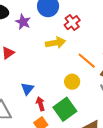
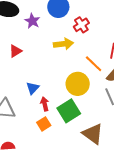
yellow circle: (72, 82) -> (78, 84), size x1.5

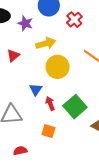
yellow arrow: (63, 44) -> (46, 43), moved
yellow circle: (78, 84) -> (58, 67), moved
orange square: (44, 124) -> (48, 131), moved, turned -32

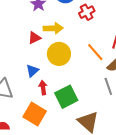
red triangle: (13, 56) -> (34, 38), moved
orange square: (48, 131) -> (35, 114), size x1.6

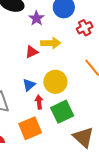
yellow circle: (59, 54) -> (55, 82), moved
orange square: (35, 114) -> (30, 128), turned 35

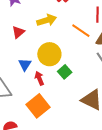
yellow arrow: (51, 43) -> (47, 20), moved
green square: (62, 112) -> (65, 72), moved, size x0.6

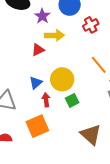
yellow arrow: (47, 20) -> (54, 35), moved

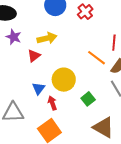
purple star: (42, 16) -> (14, 37), moved
red cross: (91, 25) -> (85, 12), moved
green square: (72, 100) -> (88, 99), moved

